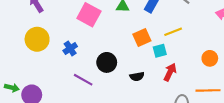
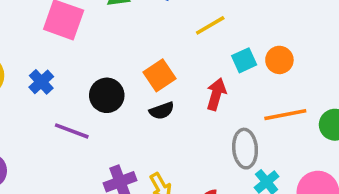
orange square: (142, 37) -> (160, 75), moved
cyan square: (160, 51) -> (244, 60), moved

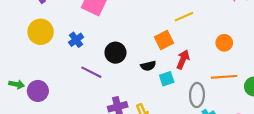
cyan square: (244, 60) -> (167, 79), moved
orange square: (160, 75) -> (164, 40), moved

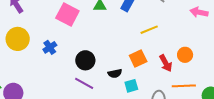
orange square: (164, 40) -> (138, 58), moved
red arrow: (183, 59) -> (166, 63), moved, turned 126
purple line: (91, 72) -> (84, 83), moved

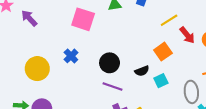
yellow circle: (18, 39) -> (37, 69), moved
red arrow: (166, 63) -> (187, 35), moved

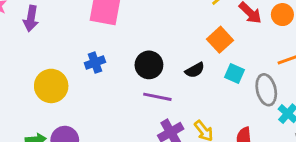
purple arrow: (29, 18) -> (31, 18), turned -120
blue cross: (71, 56) -> (95, 63), turned 32
cyan square: (161, 81) -> (234, 73), moved, turned -32

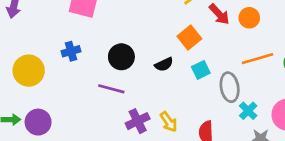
cyan square: (234, 73) -> (201, 70), turned 36
purple line: (157, 97) -> (111, 89), moved

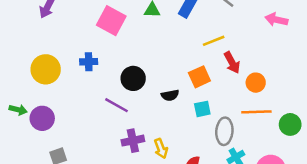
orange circle: (249, 18) -> (256, 83), moved

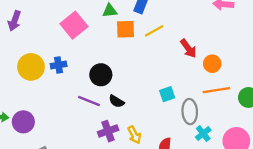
pink square: (111, 21) -> (74, 25), turned 30
yellow line: (214, 41) -> (154, 31), moved
yellow circle: (46, 69) -> (31, 67), moved
orange square: (199, 77) -> (126, 29), moved, turned 30
black semicircle: (170, 95) -> (116, 101), moved, turned 49

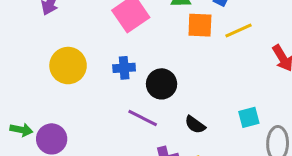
blue cross: (59, 65) -> (124, 68), moved
black semicircle: (116, 101) -> (195, 125), moved

